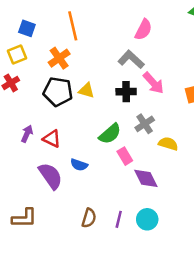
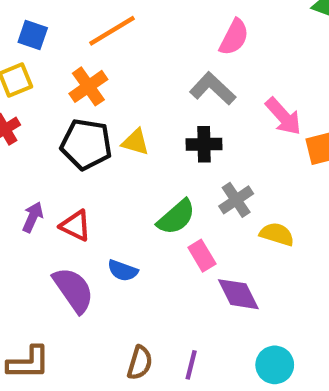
orange line: (73, 26) -> (112, 31), turned 72
pink arrow: (153, 83) -> (283, 116), moved
cyan circle: (147, 219) -> (275, 365), moved

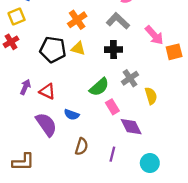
orange cross: (88, 86) -> (77, 20), moved
yellow semicircle: (277, 234) -> (151, 96), turned 56
brown semicircle: (140, 363) -> (82, 146), moved
purple line: (191, 365) -> (112, 154), moved

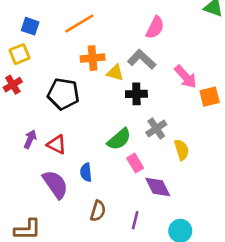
orange cross: (77, 20) -> (93, 58), turned 30
yellow triangle: (78, 48) -> (115, 73), moved
blue semicircle: (72, 115) -> (86, 172), turned 64

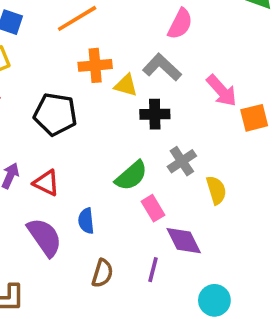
purple line: (135, 220) -> (153, 270), moved

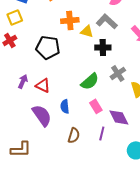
pink rectangle: (153, 208) -> (96, 106), moved

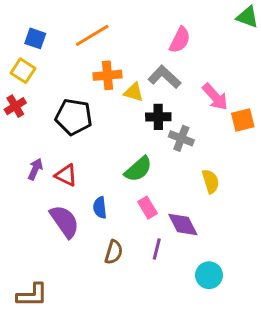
yellow square: (15, 17) -> (23, 71), turned -35
gray cross: (118, 73) -> (181, 138), moved, turned -35
brown L-shape: (21, 149) -> (32, 295), moved

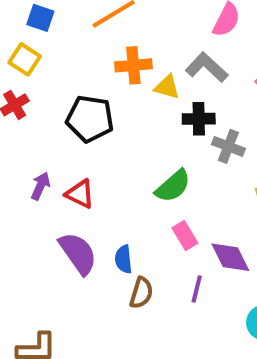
blue semicircle: (100, 208) -> (124, 259), moved

